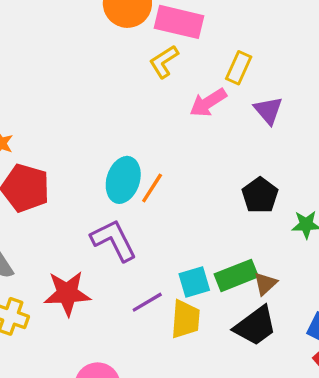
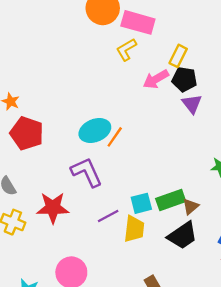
purple triangle: (268, 110) -> (192, 104), moved
cyan ellipse: (123, 180) -> (95, 130), turned 48
black pentagon: (260, 195) -> (184, 79), moved, turned -30

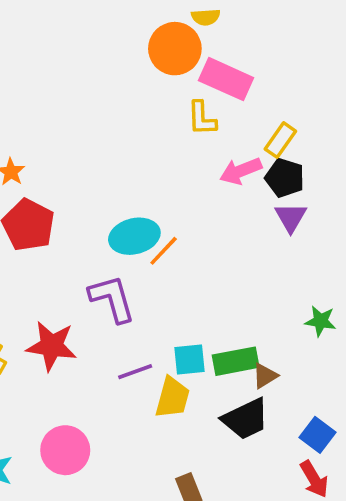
yellow L-shape: (126, 50) -> (202, 118), turned -70

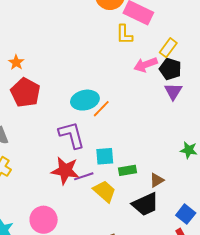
red star: (52, 346) -> (65, 171), moved
cyan square: (189, 360) -> (105, 156), moved
green rectangle: (236, 361) -> (128, 170), moved, size x0.7
yellow trapezoid: (172, 397) -> (104, 191), turned -65

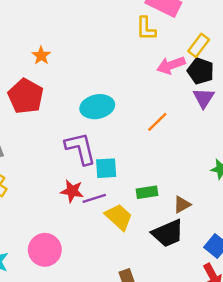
orange star: (16, 62) -> (41, 56), moved
orange line: (101, 109) -> (157, 122), moved
cyan square: (105, 156) -> (106, 168), moved
red star: (65, 171) -> (72, 191), size x0.7

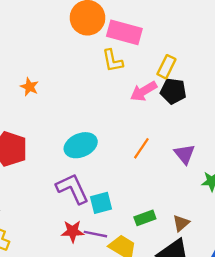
orange star: (41, 56) -> (29, 87), moved
purple triangle: (204, 98) -> (185, 154), moved
purple line: (94, 198) -> (95, 234), turned 40

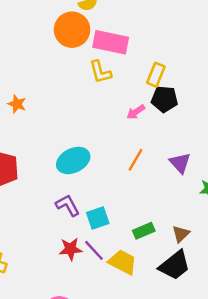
pink arrow: (144, 91) -> (136, 112), moved, size x0.7
purple L-shape: (73, 189) -> (68, 205), size x0.7
purple line: (95, 234) -> (94, 250), turned 40

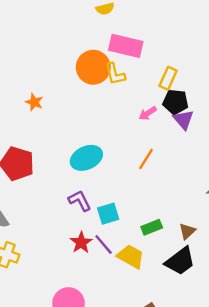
orange circle: (72, 30) -> (93, 67), moved
purple triangle: (180, 163) -> (183, 120), moved
red star: (71, 249) -> (81, 242), turned -30

